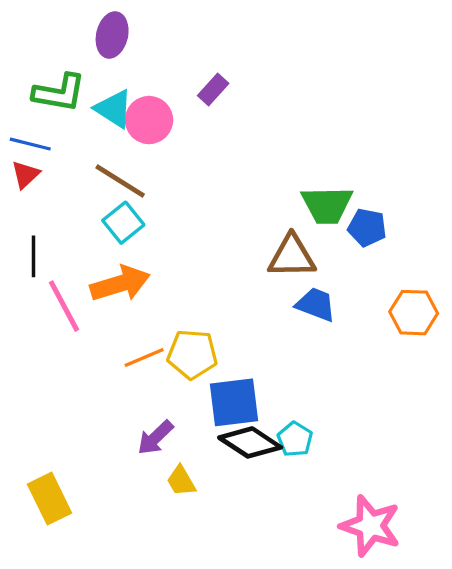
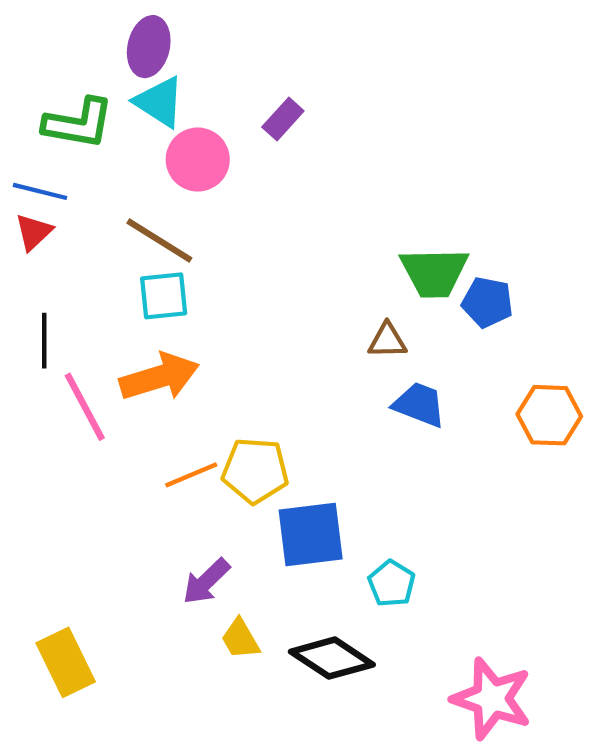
cyan triangle: (114, 109) -> (159, 102), moved
cyan square: (123, 223) -> (164, 296), turned 33
brown triangle: (292, 256) -> (387, 341), size x0.6
black diamond: (250, 442) -> (332, 658), moved

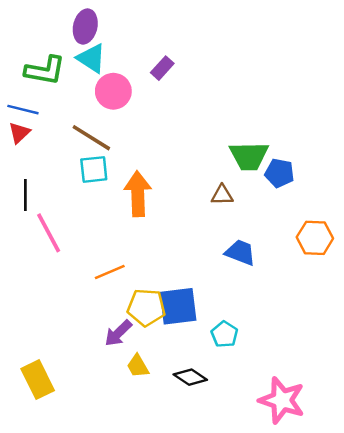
orange arrow: (159, 377) -> (138, 194), moved, turned -75
blue trapezoid: (419, 405) -> (240, 252), moved
yellow pentagon: (255, 471) -> (146, 307), moved
black diamond: (332, 658) -> (190, 377), size x0.7

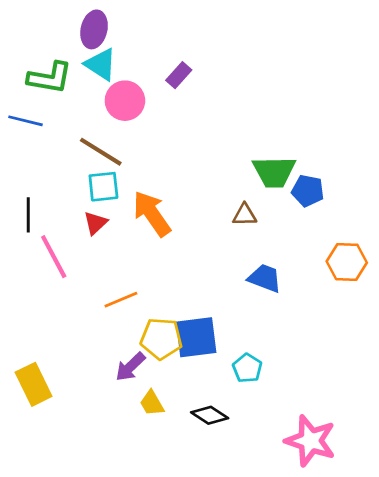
red triangle: (19, 133) -> (95, 223), moved
orange arrow: (138, 194) -> (152, 214), turned -33
yellow rectangle: (38, 380) -> (34, 384), moved

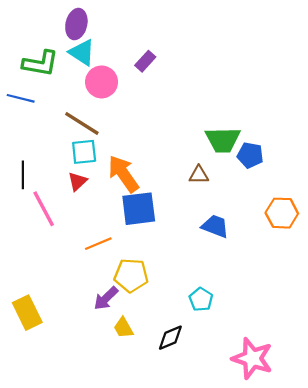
blue square: (196, 337) -> (139, 209), moved
black diamond: (210, 415) -> (170, 338), turned -56

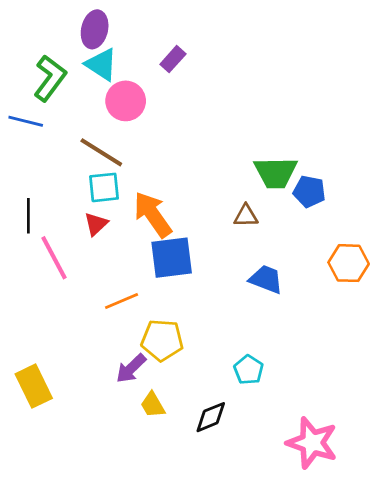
purple rectangle: (145, 61) -> (173, 59), moved
green L-shape: (40, 63) -> (50, 78), turned -63

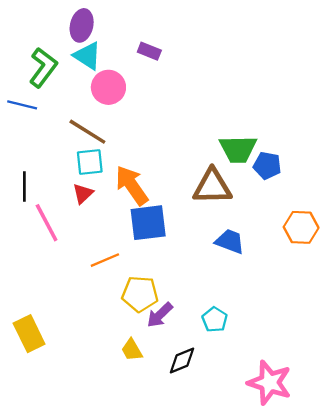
purple rectangle: (173, 59) -> (149, 51), turned 70
brown triangle: (246, 216) -> (212, 187), size x1.8
purple arrow: (131, 368) -> (160, 315), moved

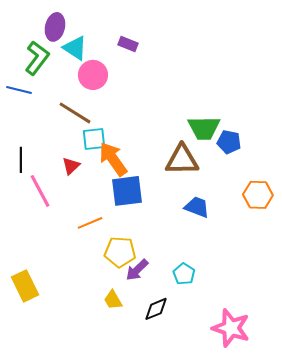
purple ellipse: (82, 25) -> (55, 27), moved
cyan square: (90, 162) -> (94, 139), moved

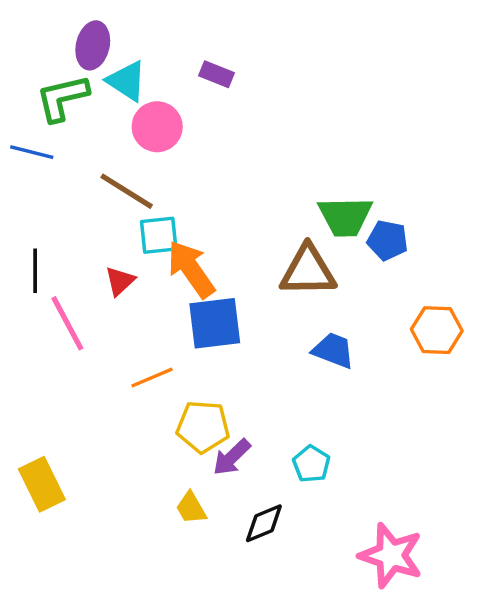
green L-shape: (37, 58) -> (62, 98), turned -140

